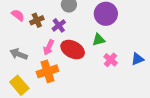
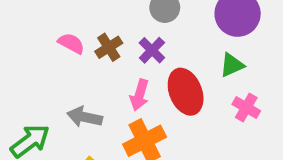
red ellipse: (73, 50) -> (186, 92), turned 50
pink cross: (111, 60) -> (246, 108), moved

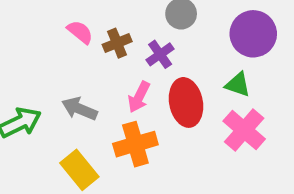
green triangle: (232, 65) -> (238, 84), turned 32
pink cross: (246, 108) -> (244, 130), size x1.5

